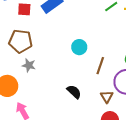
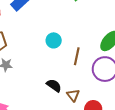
brown triangle: (107, 97) -> (73, 95), moved

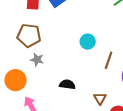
black semicircle: (54, 85) -> (67, 84), moved, turned -35

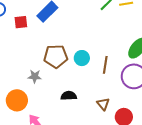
brown pentagon: (29, 35) -> (56, 56), moved
cyan circle: (88, 42) -> (82, 58), moved

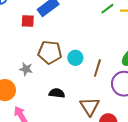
red square: (21, 22) -> (28, 21), moved
brown triangle: (103, 104) -> (90, 106), size x1.5

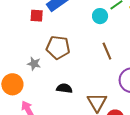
cyan circle: (75, 58) -> (100, 16), moved
brown line: (97, 68) -> (107, 51), moved, turned -42

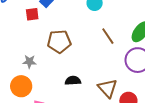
gray star: (34, 64) -> (29, 62), moved

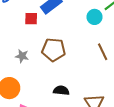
gray star: (29, 62) -> (22, 56), moved

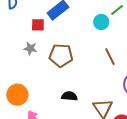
gray star: (22, 56) -> (30, 48), moved

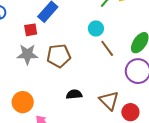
cyan circle: (101, 22) -> (96, 28), moved
gray star: (30, 48) -> (27, 54), size x1.5

